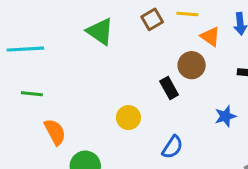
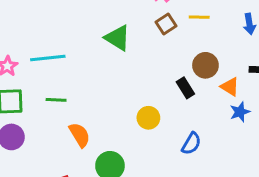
orange triangle: (210, 37) -> (230, 87), moved

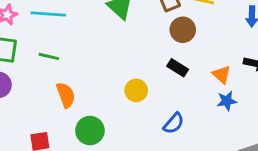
brown circle: (205, 65) -> (183, 30), moved
black rectangle: (185, 88) -> (178, 68), turned -36

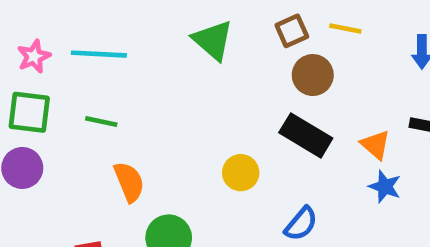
black rectangle: (178, 68) -> (306, 135), size x1.5
blue star: (227, 101) -> (385, 187), turned 30

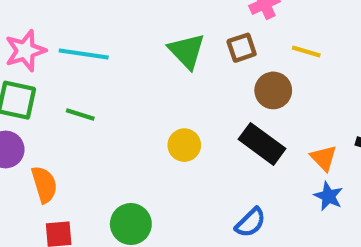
brown square: (292, 31) -> (242, 48), moved
pink star: (34, 56) -> (25, 51), size x1.4
yellow circle: (241, 173) -> (184, 145), moved
orange semicircle: (129, 182) -> (44, 185), moved

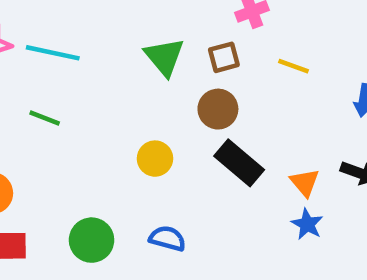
brown circle: (273, 90) -> (218, 109), moved
blue semicircle: (250, 223) -> (167, 238), moved, turned -124

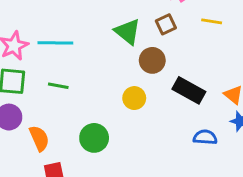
brown circle: (218, 109) -> (152, 60), moved
blue semicircle: (167, 238) -> (205, 137), moved
green circle: (92, 240) -> (94, 138), moved

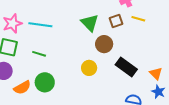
yellow line: (212, 21) -> (138, 19), moved
orange semicircle: (39, 138) -> (22, 88), turned 78
green circle: (94, 138) -> (45, 82), moved

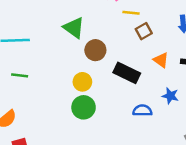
brown square: (116, 21) -> (144, 31), moved
orange triangle: (156, 73) -> (161, 60), moved
green circle: (45, 82) -> (84, 107), moved

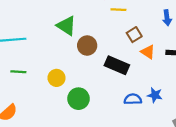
brown square: (144, 31) -> (134, 35), moved
yellow circle: (82, 82) -> (56, 78), moved
blue star: (170, 96) -> (155, 95), moved

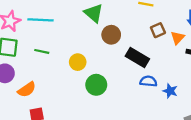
orange triangle: (148, 52) -> (177, 38), moved, turned 32
blue semicircle: (133, 99) -> (148, 81), moved

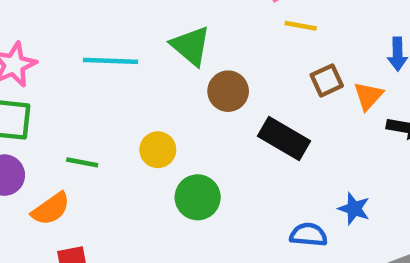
cyan line: (40, 20) -> (110, 61), moved
green line: (42, 51) -> (82, 162), moved
blue semicircle: (148, 81) -> (308, 235), moved

